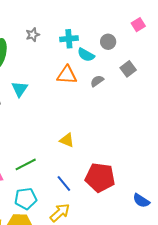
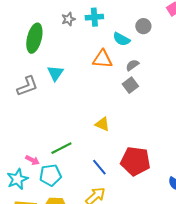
cyan cross: (69, 39) -> (94, 17), moved
gray square: (128, 69) -> (130, 85), moved
cyan pentagon: (26, 199) -> (50, 175), moved

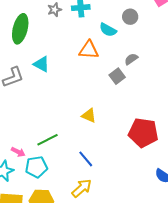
gray semicircle: (132, 65) -> (131, 59), moved
cyan triangle: (55, 73) -> (41, 64), turned -36
red pentagon: (135, 161) -> (143, 133), moved

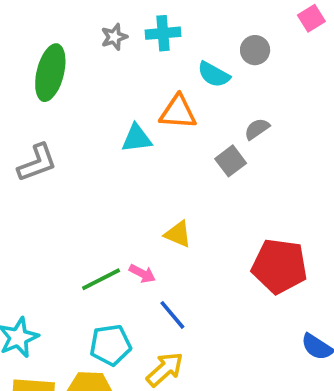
cyan triangle: (41, 64) -> (137, 138), moved, turned -36
pink arrow: (18, 152) -> (142, 274), moved
cyan pentagon: (36, 167) -> (110, 345), moved

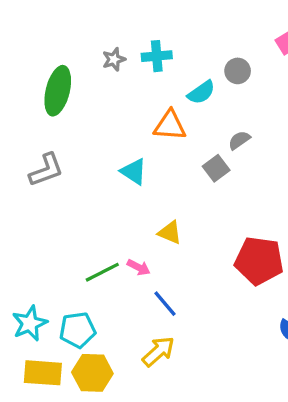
cyan semicircle: (214, 75) -> (201, 92), turned -64
cyan triangle: (137, 138) -> (134, 172), moved, turned 40
cyan pentagon: (110, 345) -> (78, 330), moved

